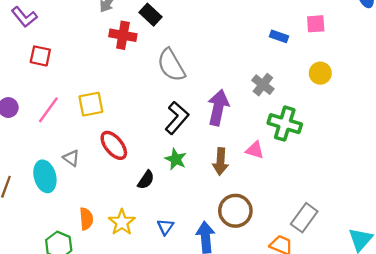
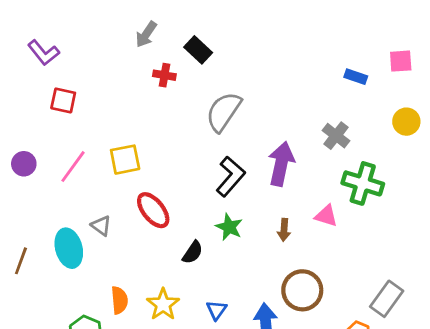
red cross: (123, 35) -> (164, 75), size x0.7
gray semicircle: (171, 65) -> (224, 112), turned 64
brown arrow: (220, 161) -> (284, 230), size x0.7

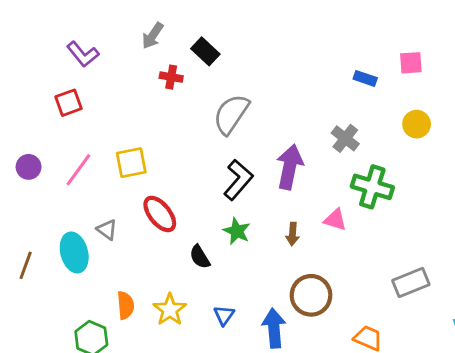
purple L-shape: (43, 53) -> (83, 54), moved
red square: (63, 100) -> (68, 103), turned -32
black semicircle: (193, 252) -> (200, 257), turned 115
gray rectangle: (387, 299) -> (411, 282), moved, turned 32

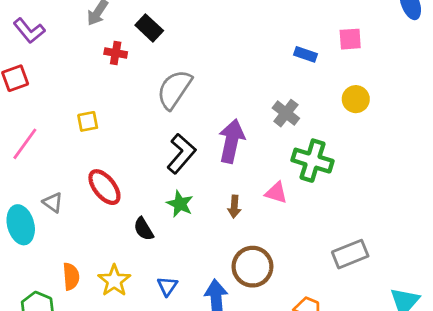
yellow square: (131, 163) -> (88, 121), moved, size x0.7

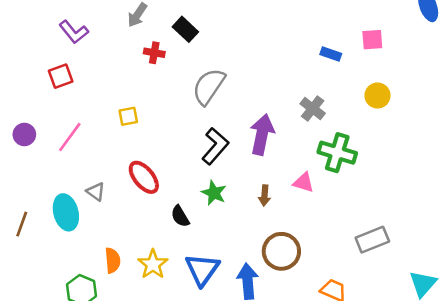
blue triangle: (167, 286) -> (202, 269), size x1.8

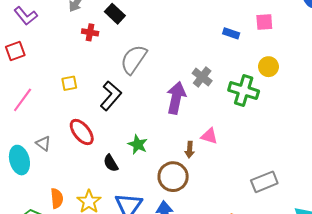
gray cross: (313, 108) -> (202, 77), moved
black L-shape: (215, 146) -> (111, 96), moved
green cross: (337, 153) -> (244, 91), moved
brown arrow: (265, 195) -> (190, 150), moved
brown circle: (281, 251) -> (173, 177), moved

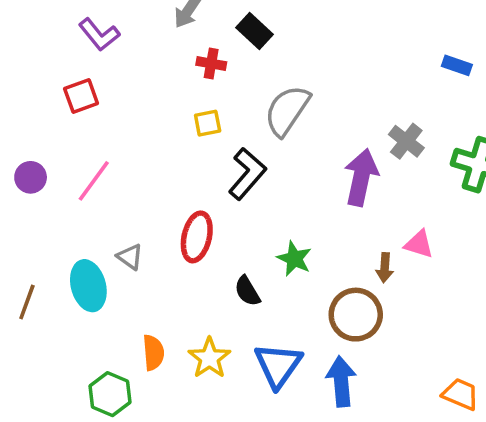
yellow square: (69, 83) -> (208, 123), moved
red ellipse: (82, 132) -> (197, 237), turned 52

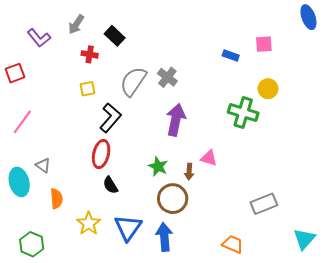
purple L-shape: (99, 35) -> (39, 38), moved
gray cross: (406, 141) -> (167, 77), moved
red ellipse: (197, 237) -> (101, 154), moved
green star: (294, 259) -> (158, 166), moved
orange semicircle: (153, 353) -> (56, 199), moved

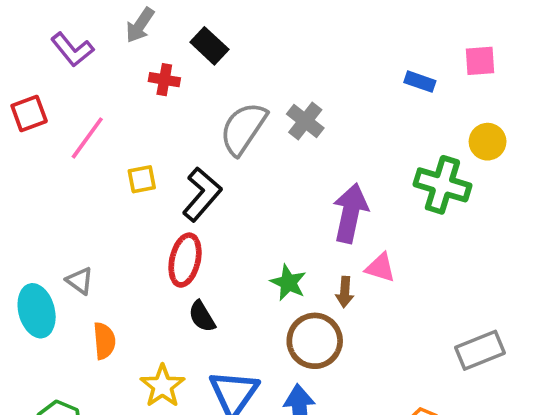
yellow square: (88, 89) -> (142, 179), moved
purple arrow: (176, 120) -> (350, 213), moved
pink line: (22, 122) -> (87, 138), moved

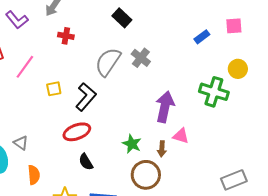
black rectangle: (209, 46) -> (122, 18), moved
blue rectangle: (420, 82) -> (202, 37), turned -56
red ellipse: (185, 260) -> (77, 132), turned 56

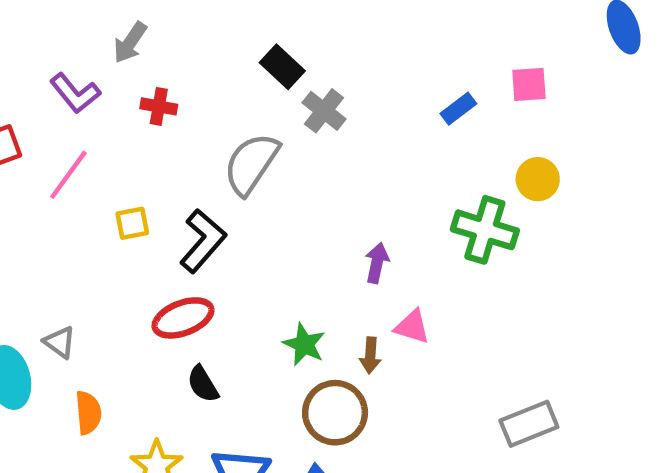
purple L-shape: (17, 20) -> (75, 93), moved
gray cross: (141, 58) -> (324, 111), moved
purple arrow: (165, 107) -> (377, 263), size x0.6

